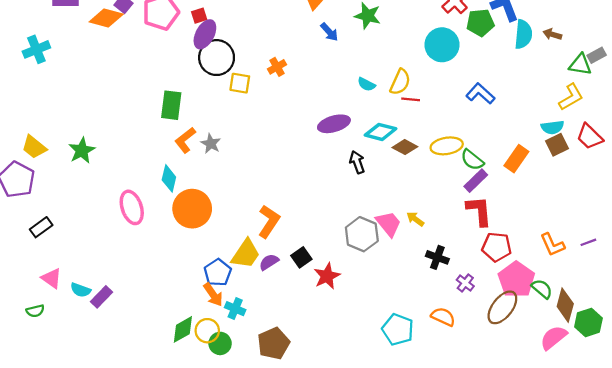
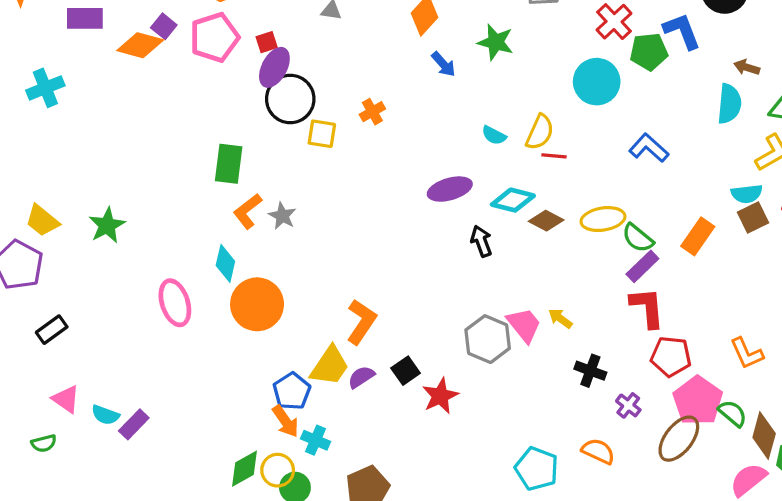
cyan semicircle: (523, 34) -> (729, 104), moved

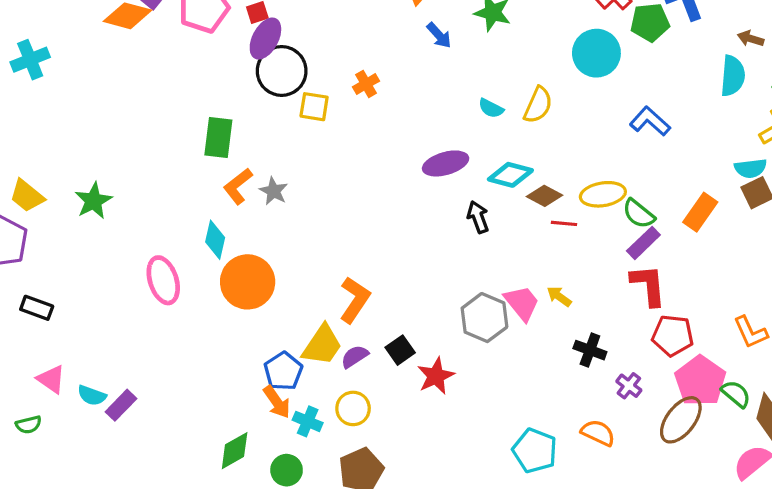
red line: (554, 156) -> (564, 223), moved
black rectangle: (52, 330) -> (37, 308), turned 56
yellow circle: (278, 470) -> (353, 408), moved

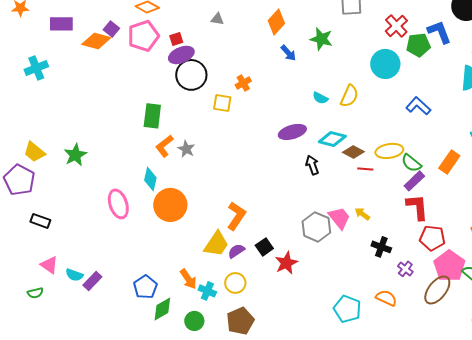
purple ellipse: (265, 39) -> (181, 55), turned 40
yellow square: (314, 107) -> (222, 103), moved
blue pentagon: (283, 371) -> (145, 287), moved

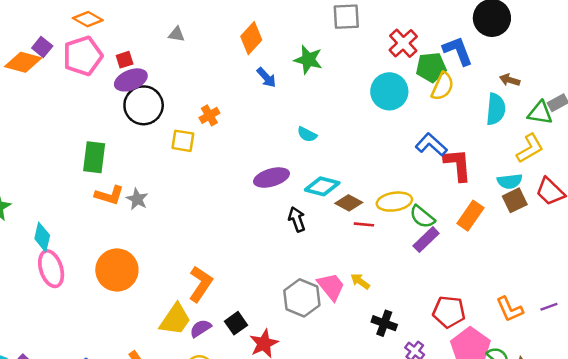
yellow semicircle: (349, 96) -> (443, 86), moved
orange L-shape: (164, 146) -> (109, 195), turned -125
cyan diamond: (150, 179) -> (42, 237), moved
red L-shape: (417, 207) -> (458, 165), moved

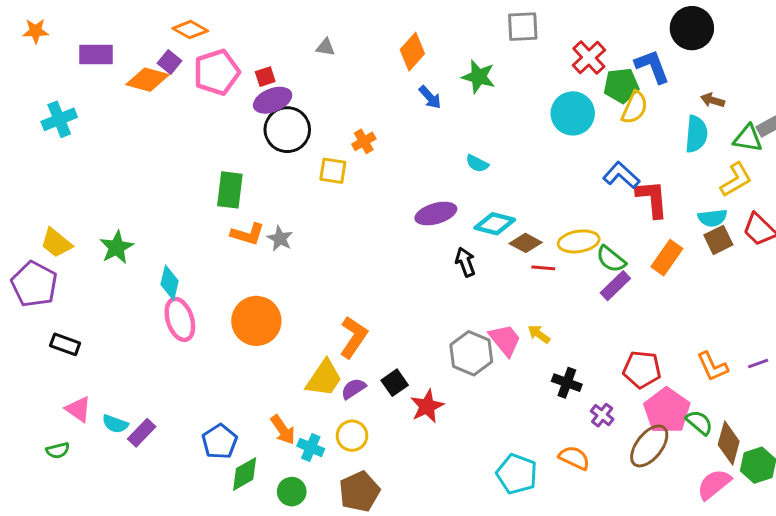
orange diamond: (88, 19) -> (190, 30), moved

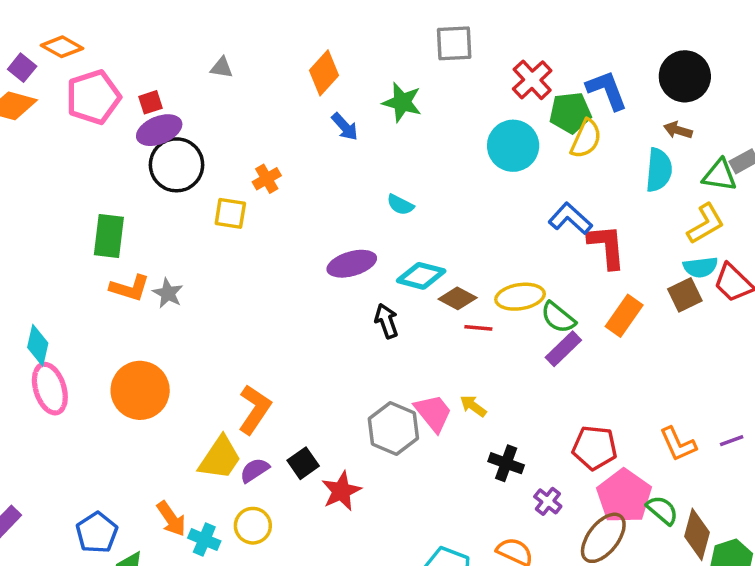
black circle: (692, 28) -> (685, 76), moved
purple square: (170, 62) -> (22, 68), moved
cyan semicircle: (713, 218) -> (700, 267), moved

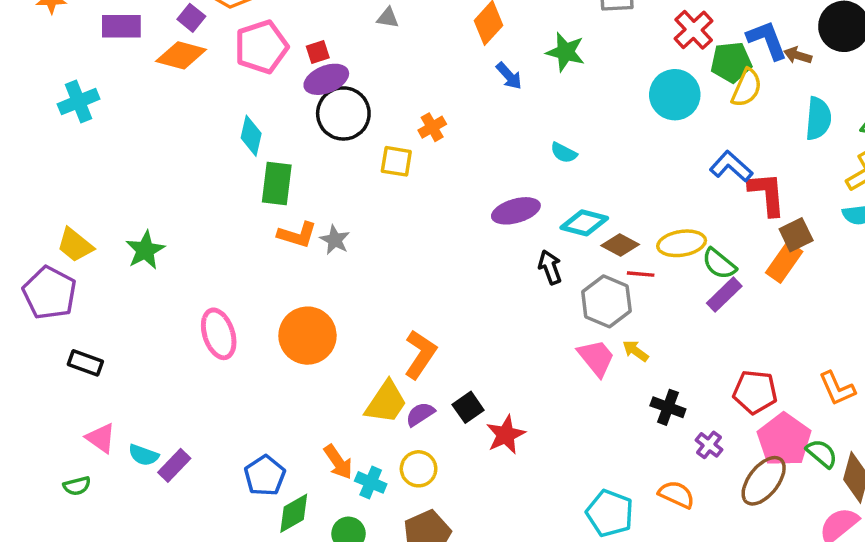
brown arrow: (678, 130) -> (798, 55), moved
brown square: (685, 295) -> (796, 235), moved
cyan diamond: (38, 345) -> (251, 136), moved
gray hexagon: (393, 429) -> (606, 301), moved

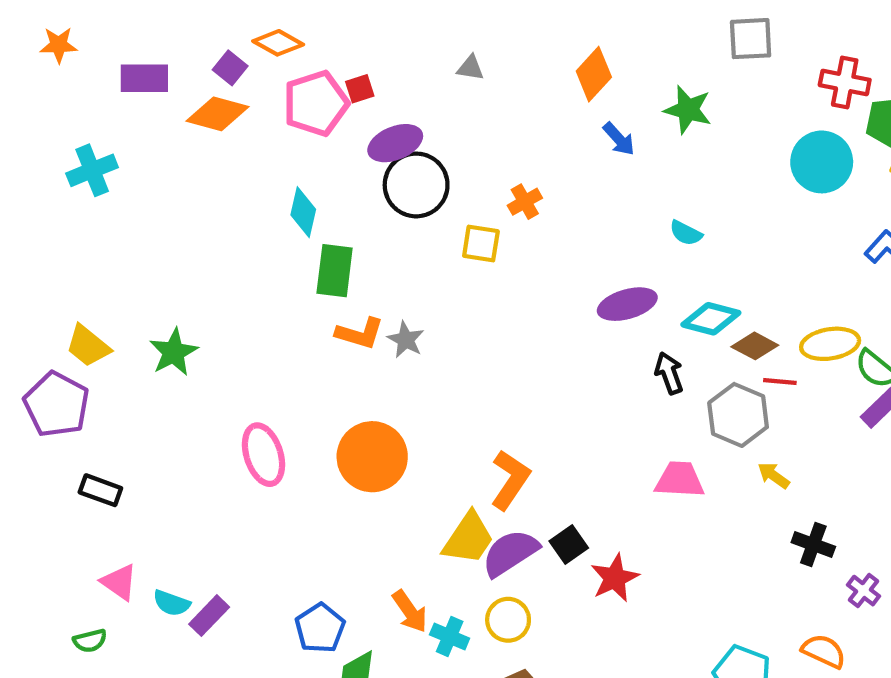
red cross: (694, 30) -> (845, 83), turned -36
red square: (318, 52) -> (360, 89), moved
pink trapezoid: (596, 358) -> (680, 480), moved, turned -48
purple semicircle: (420, 414) -> (510, 553), size x1.6

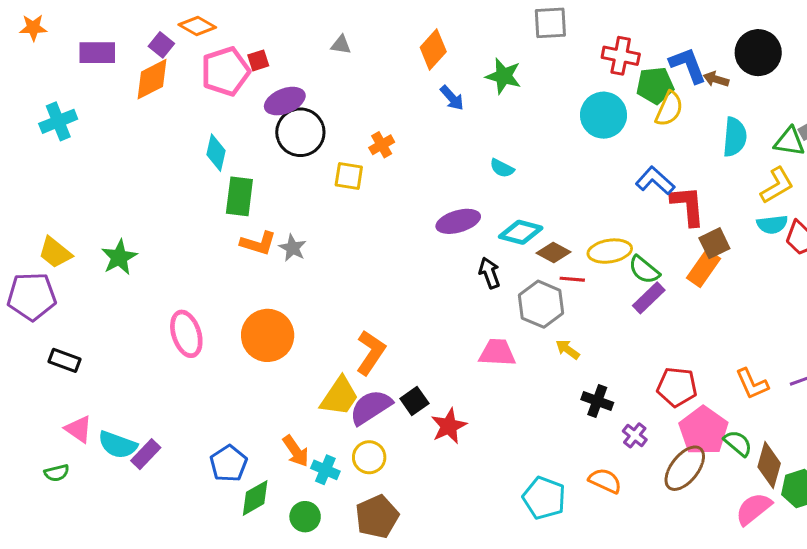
orange diamond: (217, 114) -> (152, 79), turned -42
purple pentagon: (57, 404) -> (32, 296), turned -30
cyan semicircle: (172, 603) -> (118, 445), size x1.4

